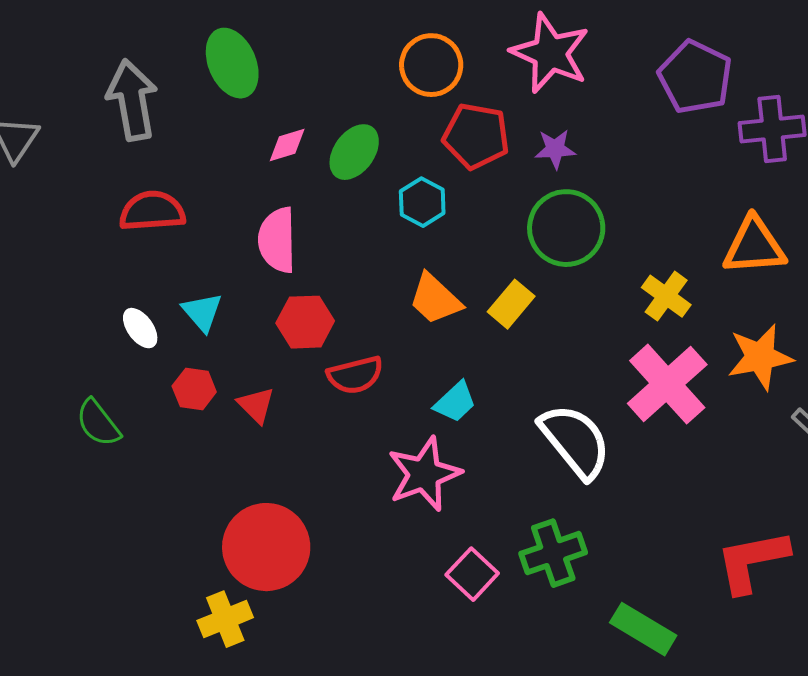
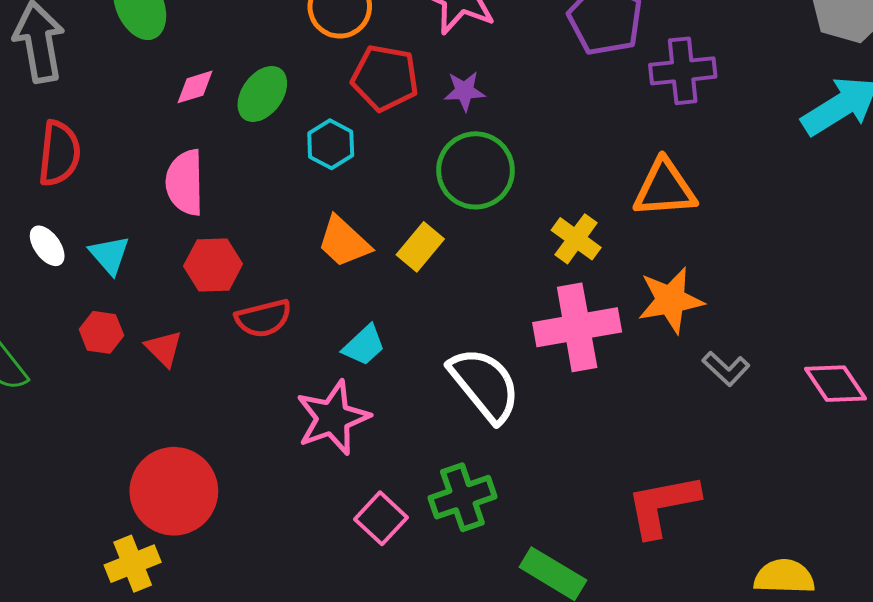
red semicircle: (152, 211) -> (59, 153), turned 100
white ellipse: (140, 328) -> (47, 246), moved
pink cross: (667, 384) -> (577, 327), turned 32

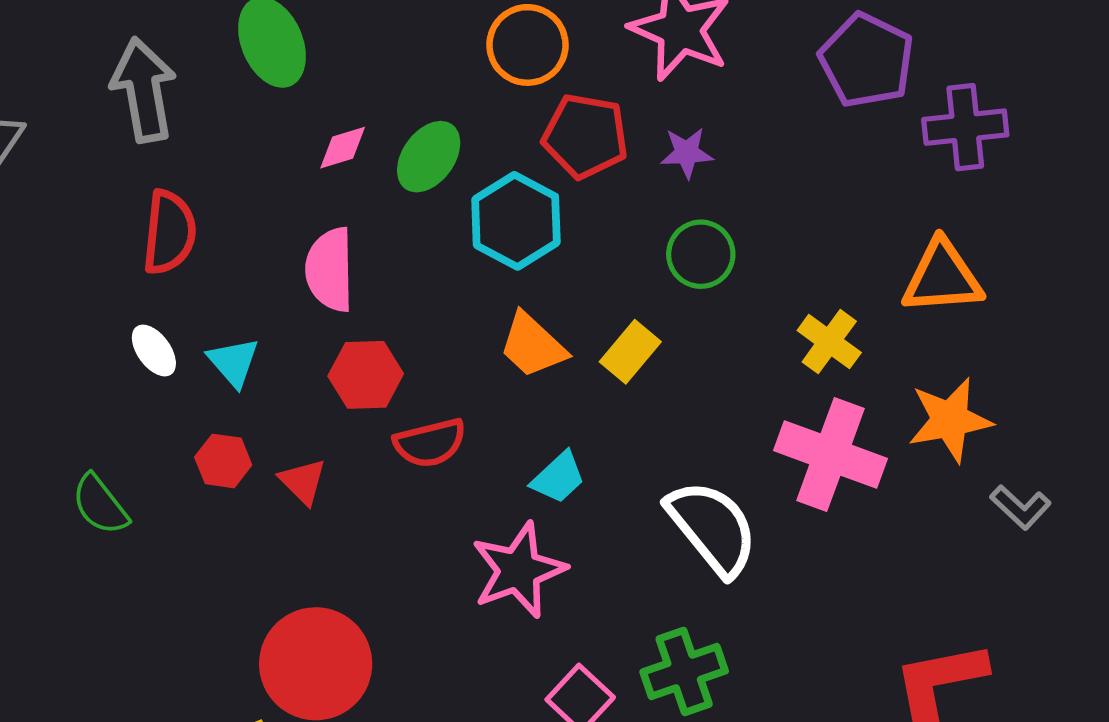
cyan hexagon: (331, 144) -> (516, 221), size x1.5
green circle: (476, 170) -> (701, 254), size x0.7
pink cross: (577, 327) -> (830, 455), turned 30

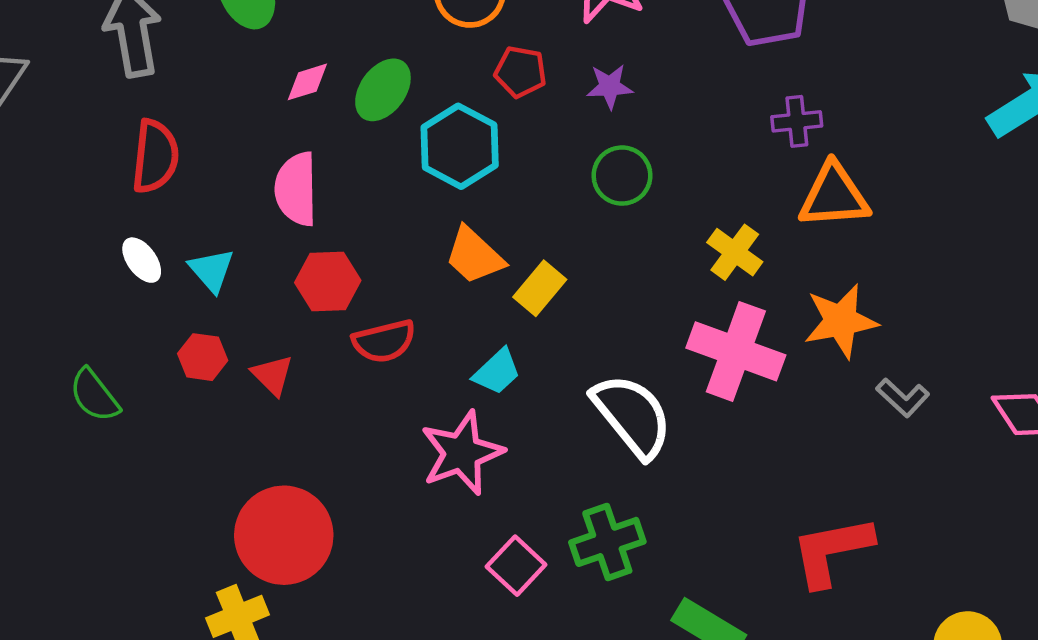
purple cross: (965, 127) -> (797, 121), moved, size x0.7
red pentagon: (585, 136) -> (521, 72), size x0.7
yellow rectangle: (630, 352) -> (540, 288), moved

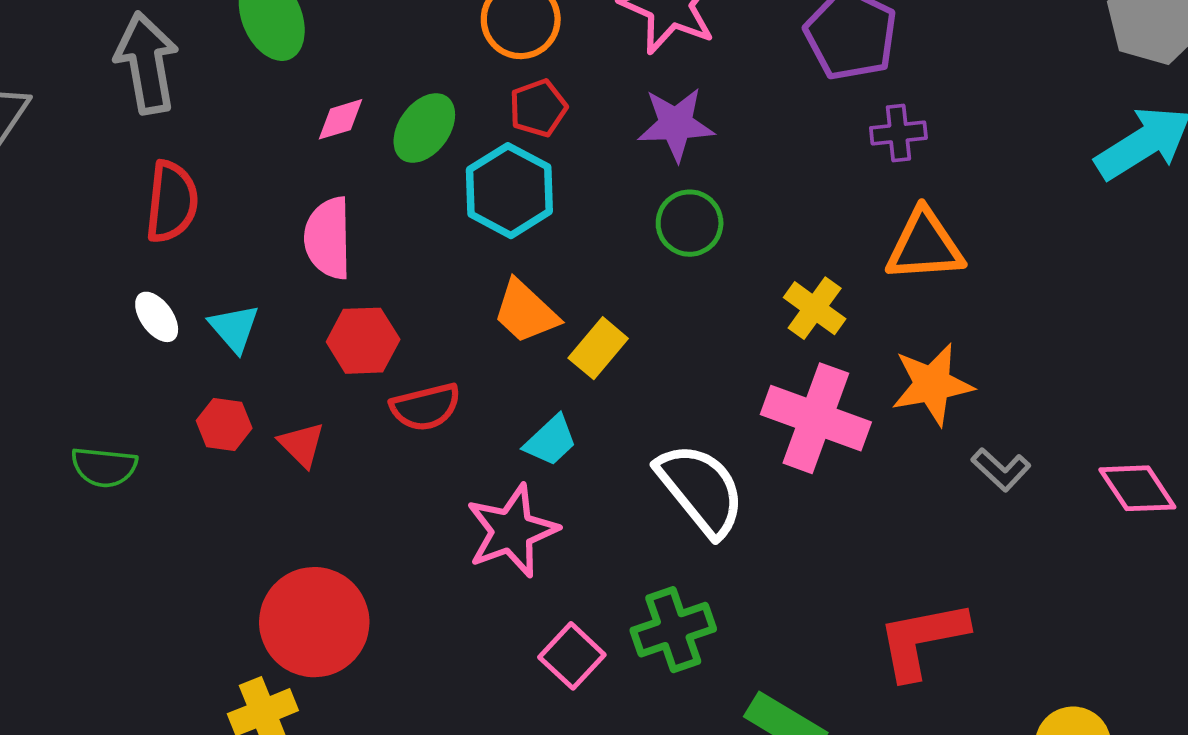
red pentagon: (521, 72) -> (538, 108), moved, turned -30
purple star: (610, 86) -> (676, 124), size x1.5
purple cross: (797, 121) -> (898, 133), moved
green semicircle: (94, 395) -> (104, 467), turned -46

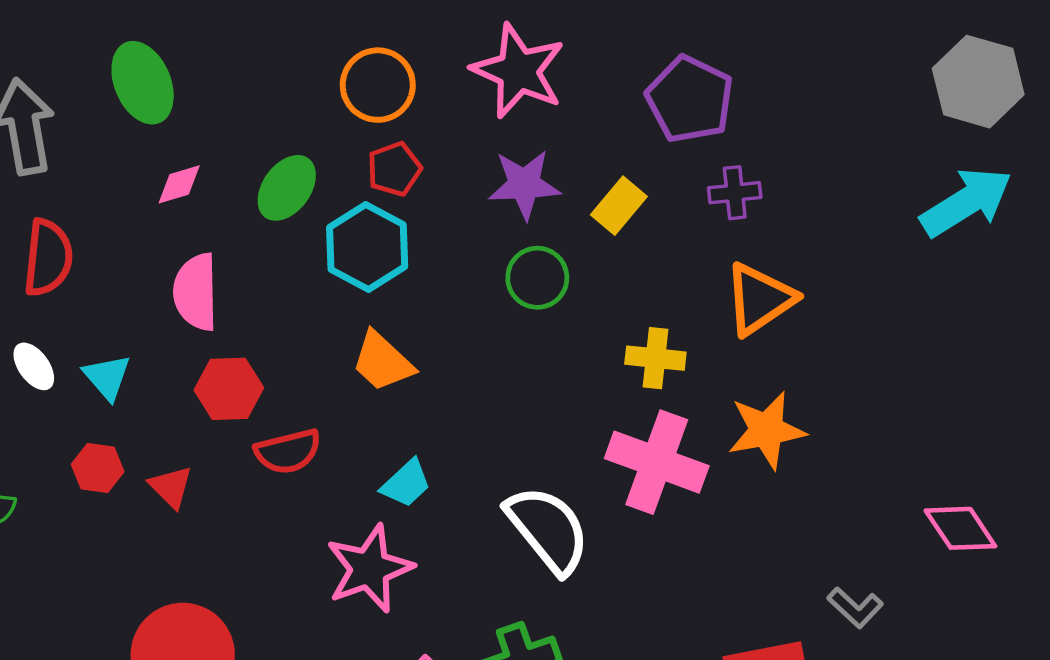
pink diamond: (341, 119) -> (179, 184), moved
orange triangle: (925, 246) -> (760, 299), turned -30
yellow cross: (815, 308) -> (655, 358), turned -30
yellow rectangle: (598, 348) -> (619, 206), moved
gray L-shape: (1001, 470) -> (855, 607), moved

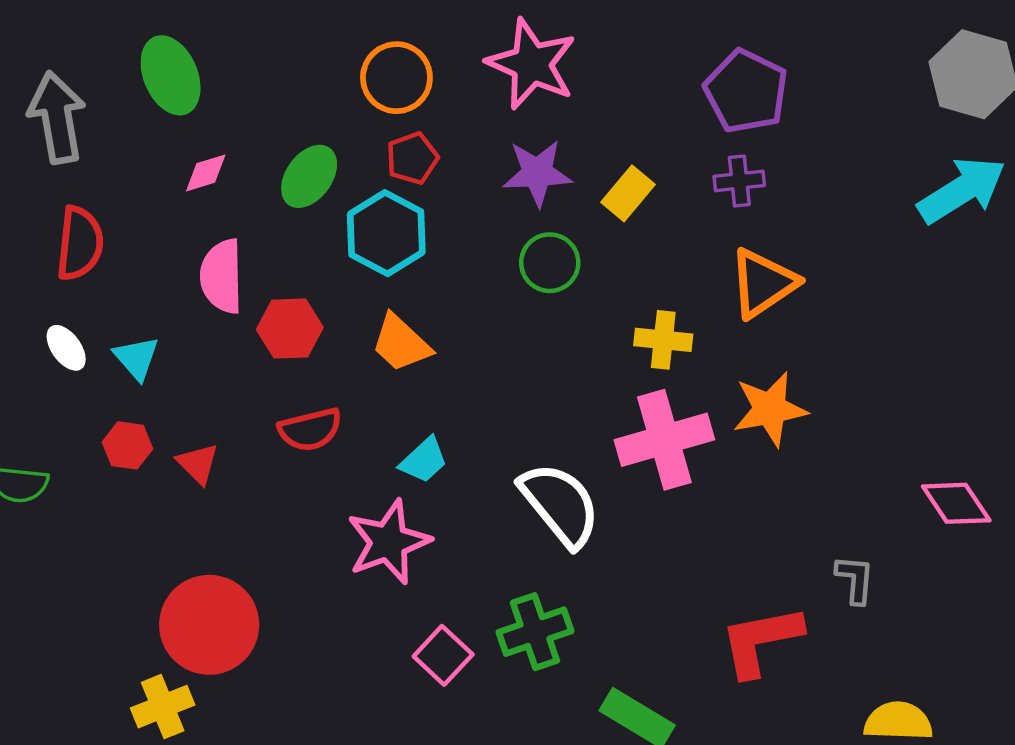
purple pentagon: (690, 99) -> (746, 91), moved
red hexagon: (229, 389) -> (290, 329), moved
pink cross: (657, 462) -> (664, 440), turned -36
gray L-shape: (855, 607) -> (855, 579), turned -128

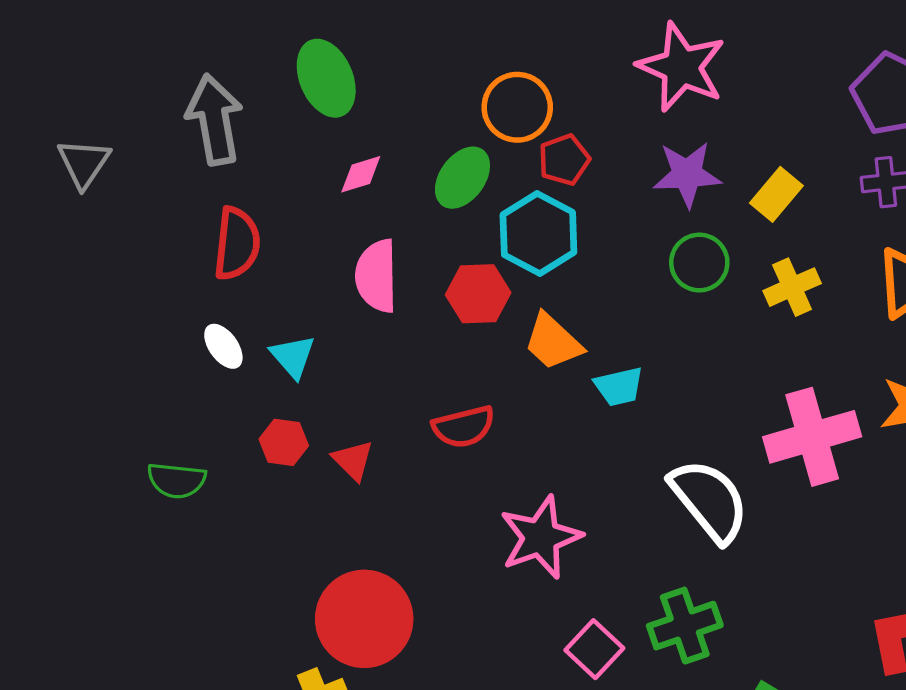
orange circle: (396, 78) -> (517, 107), moved
red hexagon: (290, 329) -> (478, 294), moved
yellow cross: (663, 340) -> (792, 287), moved, turned -30
cyan trapezoid: (424, 460) -> (619, 387), moved, turned 30

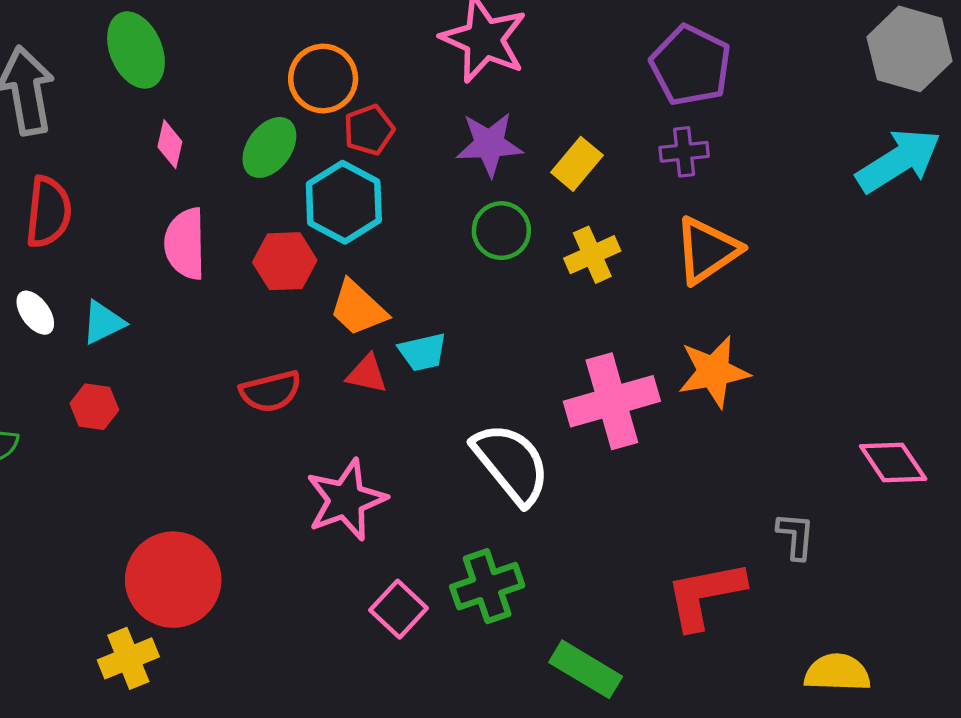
pink diamond: (361, 174) -> (170, 144), turned -60
cyan triangle: (293, 356) -> (103, 322), turned 45
red triangle: (353, 460) -> (367, 374), moved, turned -33

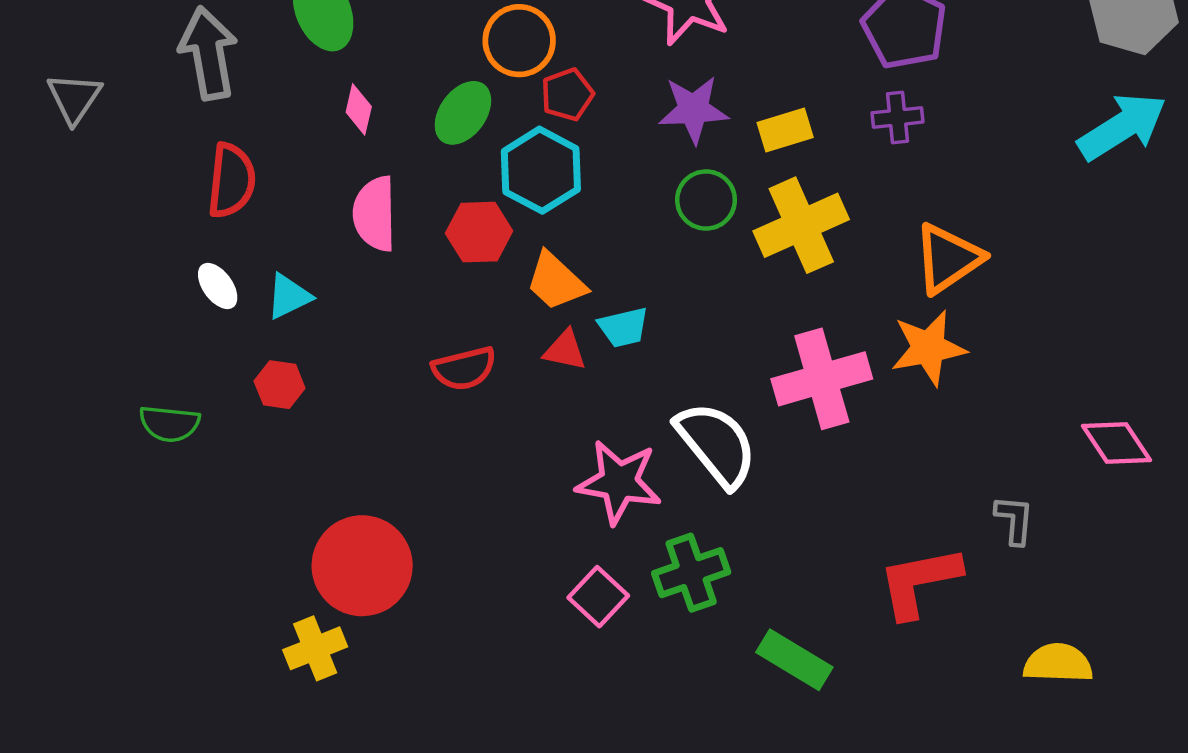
yellow rectangle: (577, 164) -> (785, 130), turned 33
orange triangle: (707, 250) -> (948, 258), moved
yellow cross: (592, 255) -> (801, 225), size x1.6
pink star: (346, 500) -> (619, 482), moved, turned 30

